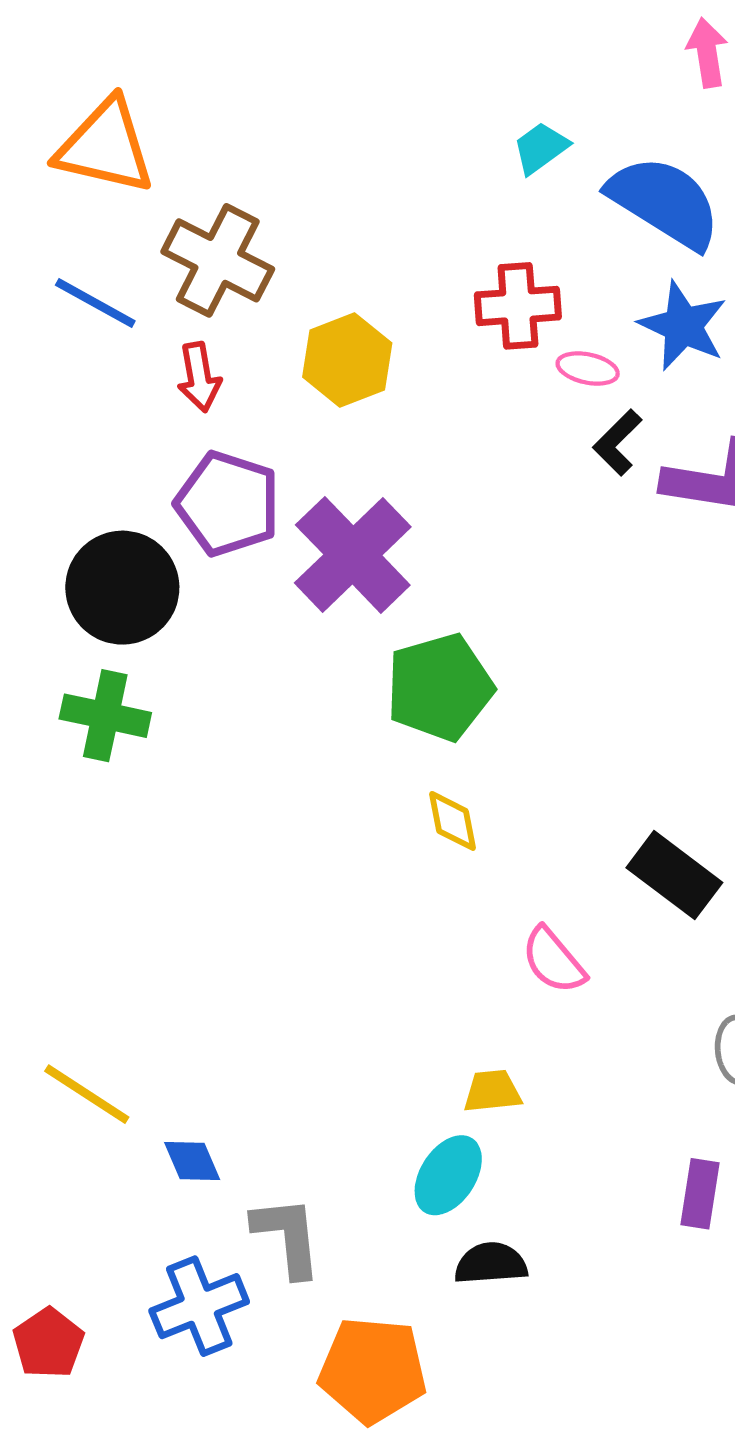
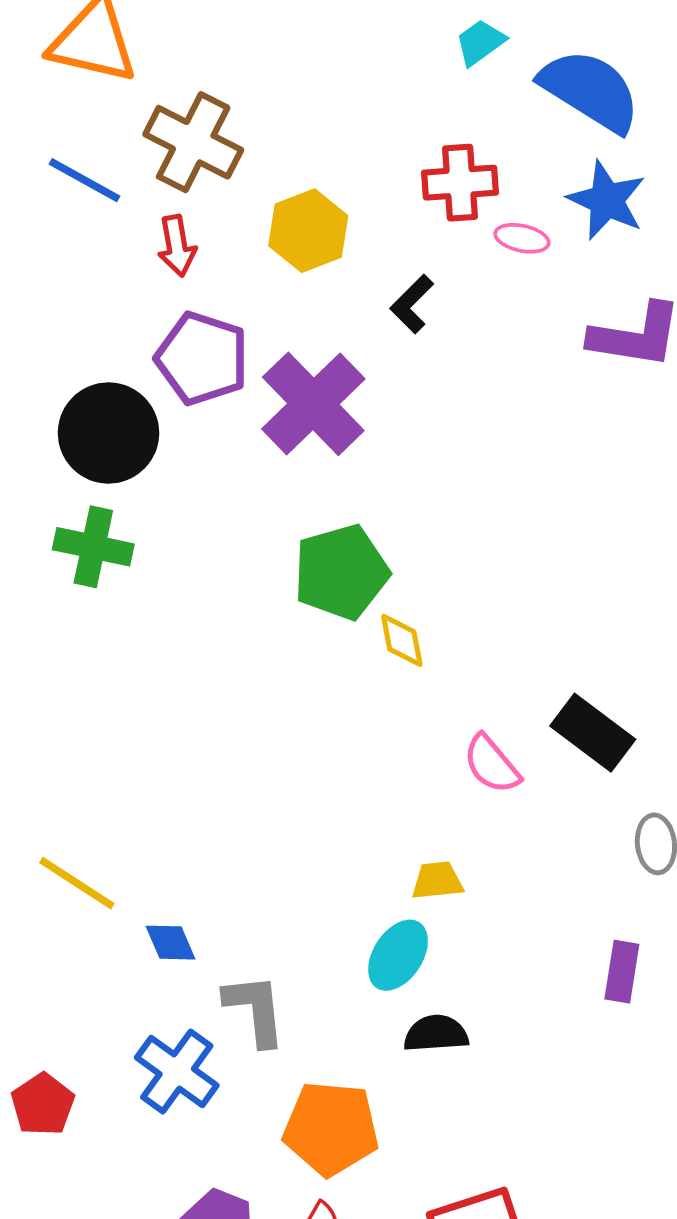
black L-shape: (618, 442) -> (412, 304), moved
green pentagon: (440, 687) -> (341, 572), moved
black rectangle: (674, 875) -> (593, 733), moved
blue cross: (199, 1306) -> (177, 1072), turned -32

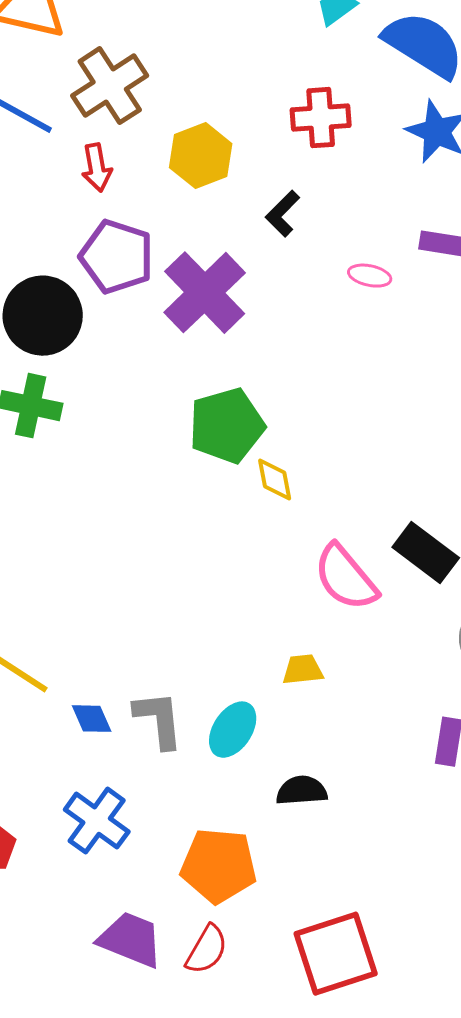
brown cross: (193, 142) -> (110, 86), turned 30
pink ellipse: (522, 238) -> (370, 276), moved
pink semicircle: (492, 764) -> (346, 578), size x1.4
cyan ellipse: (398, 955) -> (233, 730), moved
gray L-shape: (255, 1010) -> (159, 720), moved

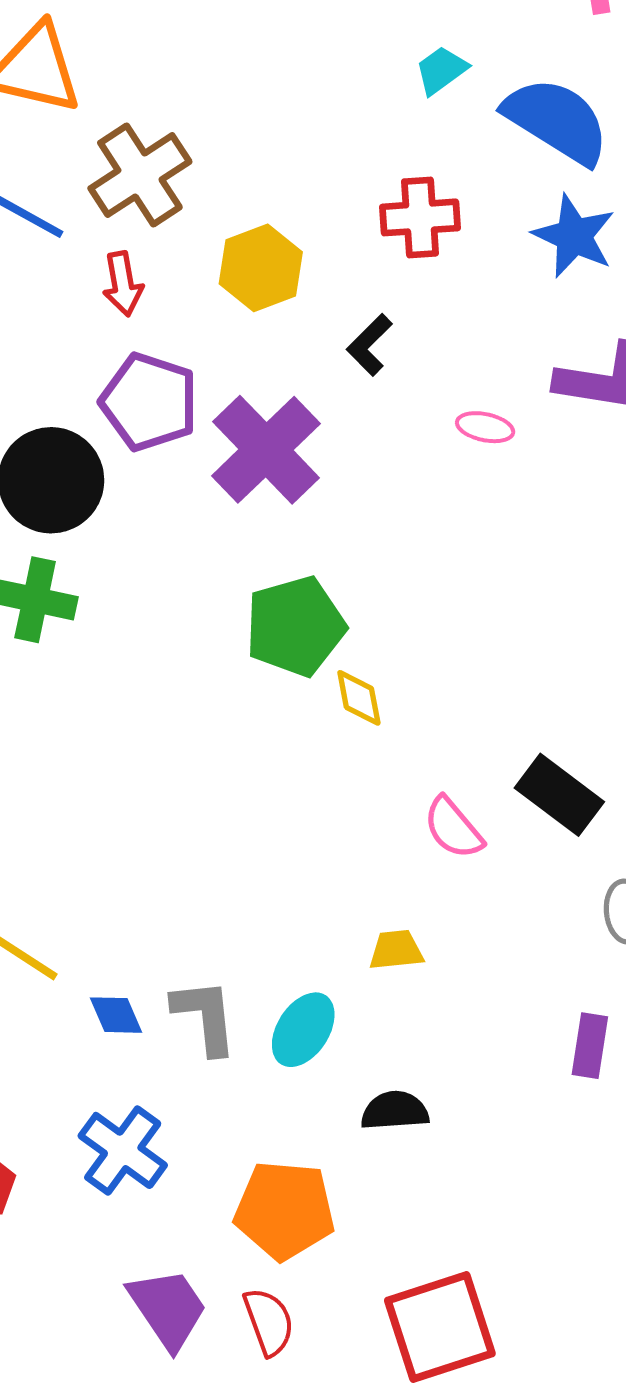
pink semicircle: (346, 578) -> (453, 828), size x0.7
purple trapezoid: (131, 940) -> (168, 1308), turned 34
red semicircle: (207, 950) -> (269, 1322), turned -50

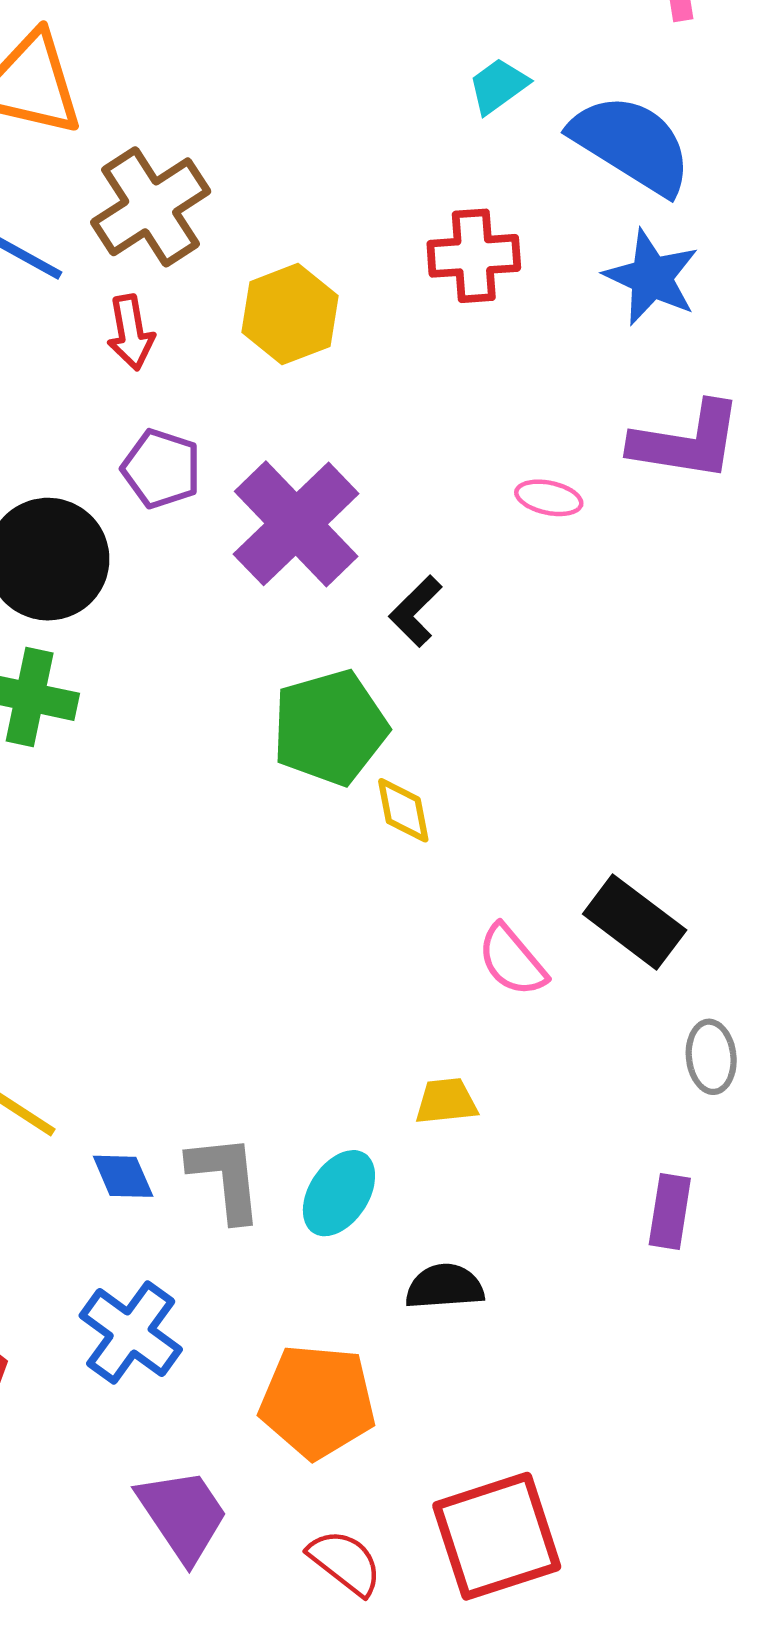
black L-shape: (370, 345) -> (416, 611), moved
purple pentagon: (149, 402) -> (161, 469), size x0.7
red semicircle: (269, 1322) -> (345, 1562), moved, turned -32

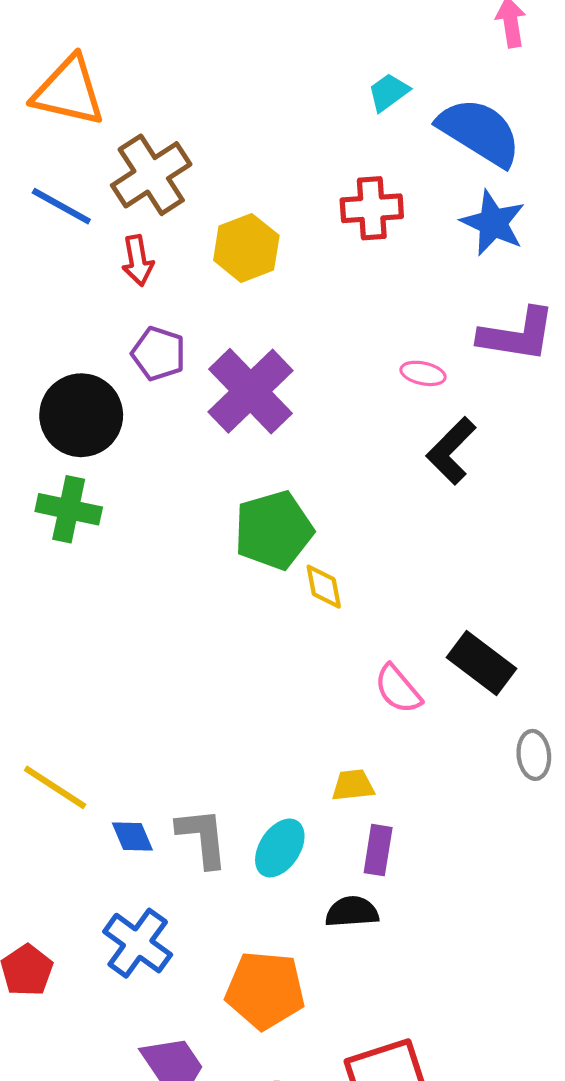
black L-shape: (416, 611) -> (451, 451), moved, size x1.4
purple rectangle: (670, 1212) -> (378, 850), moved

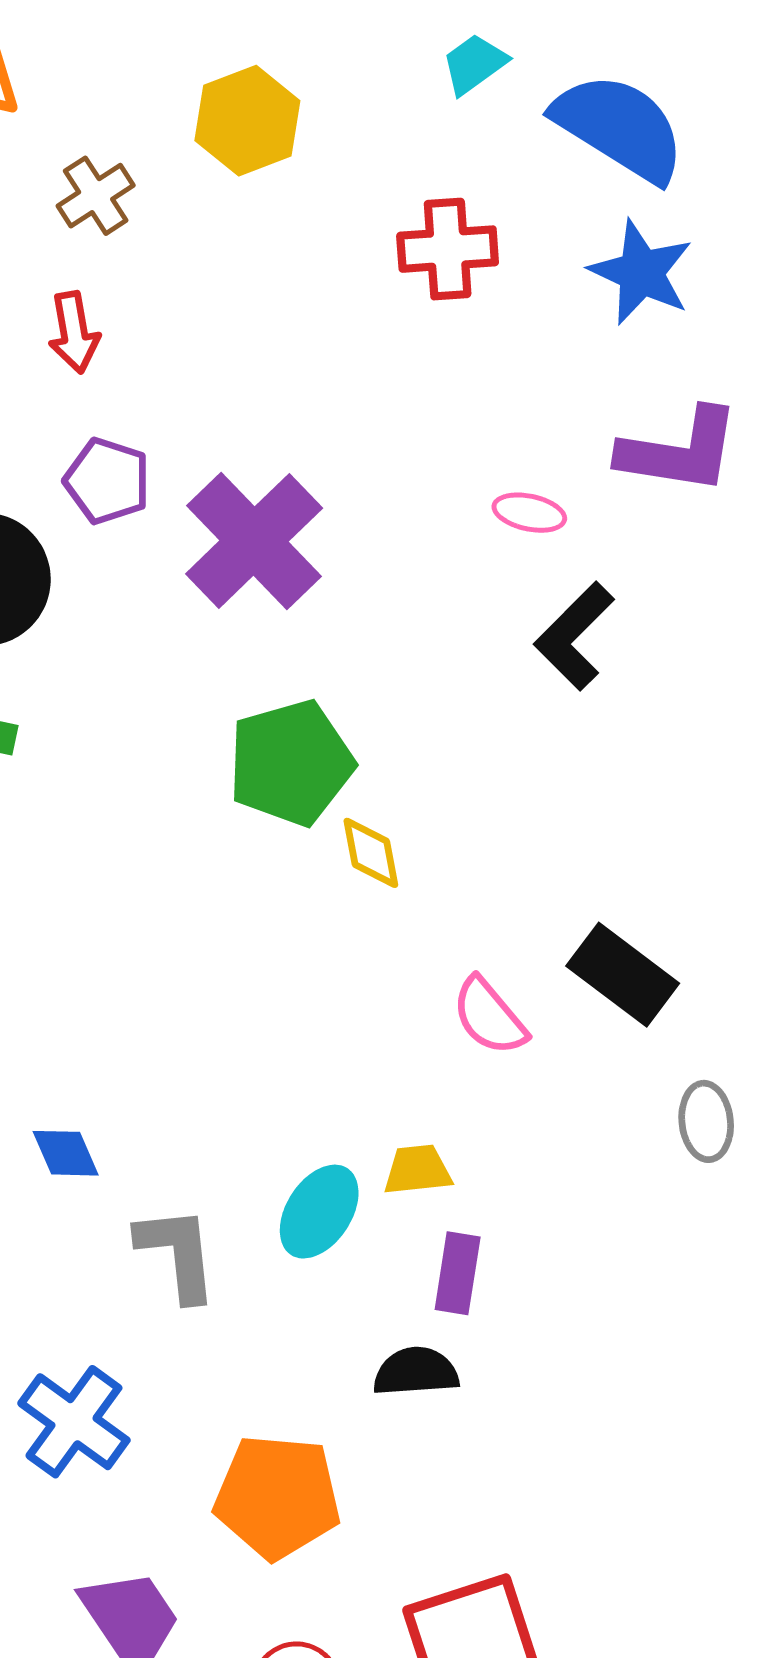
brown cross: (151, 175) -> (96, 196), size x0.6
yellow hexagon: (246, 248) -> (247, 121), moved
blue diamond: (132, 836) -> (66, 1153), moved
cyan ellipse: (280, 848) -> (319, 1212), moved

